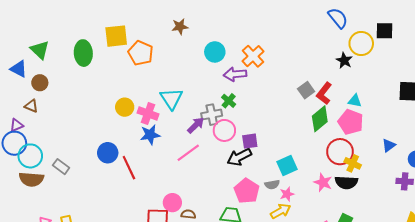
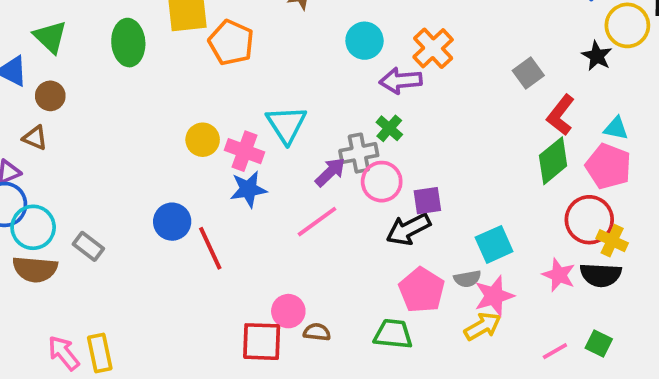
gray square: (306, 90) -> (528, 73), moved
pink star: (287, 194) -> (494, 296), size x1.5

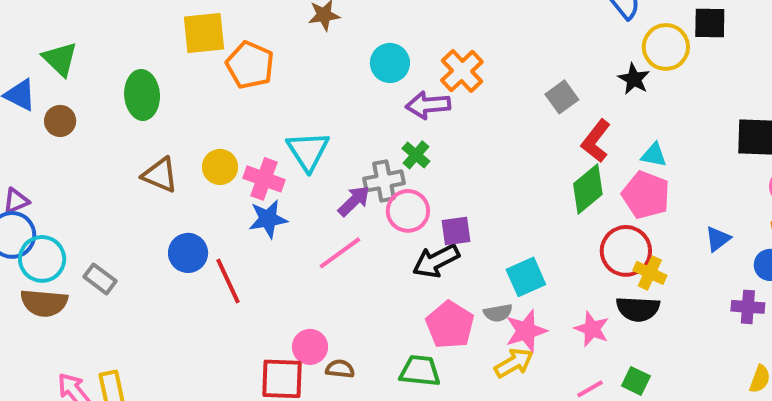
green ellipse: (128, 43) -> (142, 95), moved
brown triangle: (35, 138) -> (160, 175), moved, size x1.4
pink star: (559, 275) -> (592, 329), moved

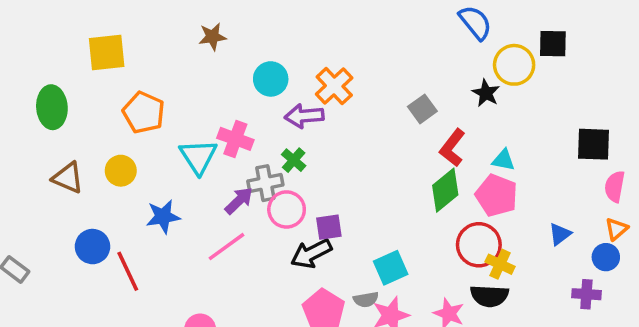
orange pentagon: (250, 65) -> (144, 112), moved
pink cross: (264, 179) -> (235, 139), moved

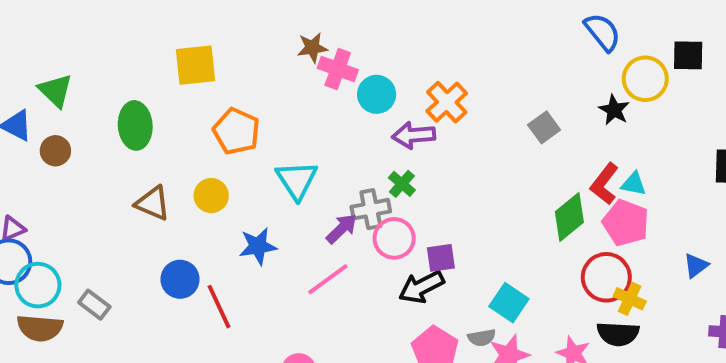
pink cross: (235, 139) -> (338, 69), moved
red L-shape: (452, 148) -> (604, 184), moved
cyan square: (391, 268) -> (509, 303), turned -32

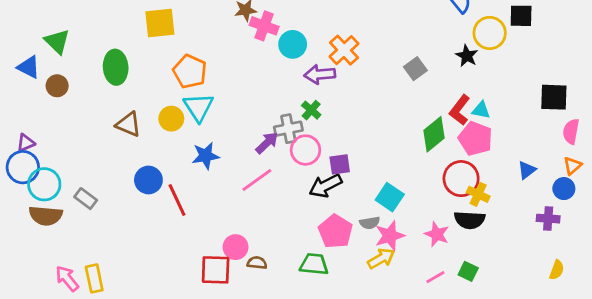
cyan triangle: (297, 180) -> (198, 107), moved

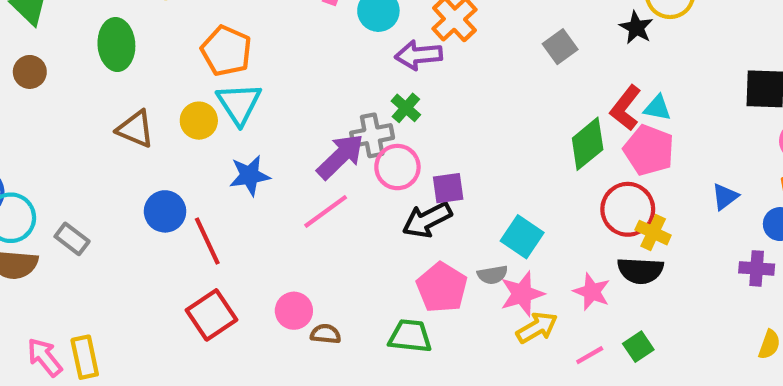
purple arrow: (267, 143) -> (340, 156), size x1.4
yellow arrow: (381, 259) -> (537, 328), moved
red square: (216, 270) -> (212, 315), moved, turned -36
green square: (468, 271) -> (638, 347), turned 30

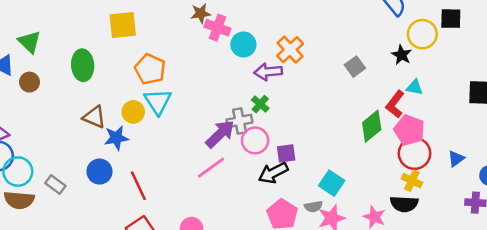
cyan triangle: (657, 108) -> (415, 87), moved
blue star: (250, 175) -> (116, 138), moved
red circle: (628, 209) -> (415, 153), moved
blue circle: (165, 211) -> (99, 172), moved

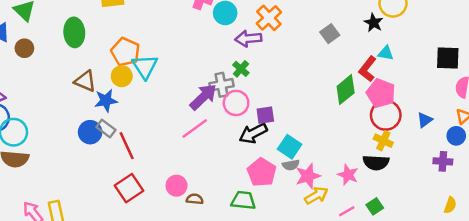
orange pentagon: (150, 69) -> (125, 52), moved
cyan square: (332, 183) -> (290, 147), moved
gray rectangle: (55, 185) -> (106, 129), moved

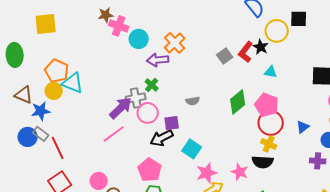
cyan triangle: (145, 66) -> (73, 83), turned -35
red L-shape: (367, 69) -> (246, 52), moved
gray semicircle: (291, 165) -> (193, 101), moved
pink pentagon: (262, 172) -> (150, 170), moved

